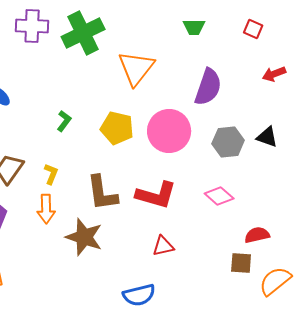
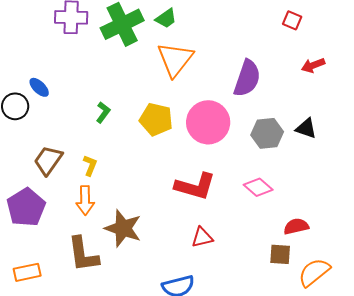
green trapezoid: (194, 27) -> (166, 18), moved, turned -35
brown L-shape: (102, 193) -> (83, 254), moved

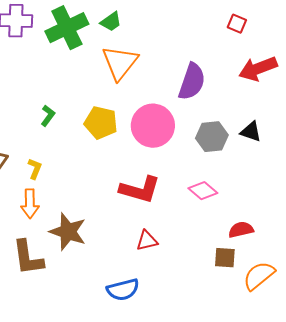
red arrow: (313, 65) -> (258, 69), size x1.6

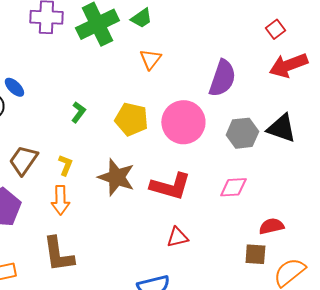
red square: (237, 24) -> (275, 29), moved, turned 30
orange triangle: (120, 63) -> (150, 59), size x0.6
black triangle: (251, 132) -> (281, 128), size x1.4
pink diamond: (203, 191) -> (233, 187), turned -44
brown star: (68, 232) -> (116, 177), moved

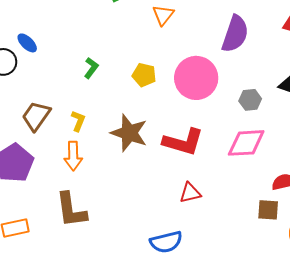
yellow pentagon: (131, 119) -> (144, 75), size x0.7
gray hexagon: (242, 133) -> (250, 100), moved, size x0.7
pink diamond: (233, 187) -> (246, 143), size x1.4

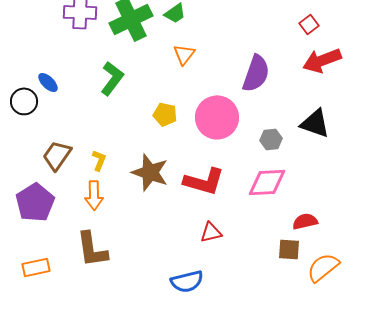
green L-shape: (91, 68) -> (112, 78), moved, size x1.6

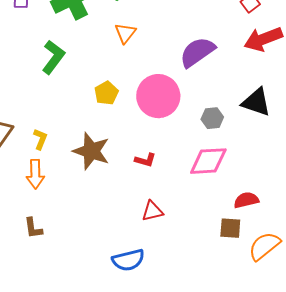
purple semicircle: (256, 73) -> (197, 52), turned -144
yellow pentagon: (165, 114) -> (106, 93), turned 30
red L-shape: (204, 181) -> (145, 160), size x0.5
brown L-shape: (92, 249) -> (33, 228), size x0.6

